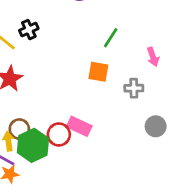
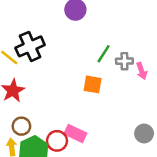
black cross: (29, 30) -> (30, 46), size x1.6
gray cross: (134, 88) -> (124, 61), moved
brown circle: (19, 129) -> (21, 126), moved

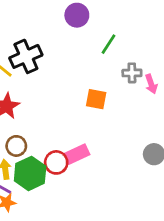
green line: (104, 54) -> (109, 44), moved
pink rectangle: (75, 133) -> (77, 154), turned -50

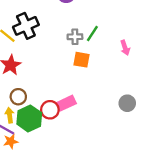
green line: (109, 44) -> (92, 33), moved
gray cross: (132, 73) -> (75, 37), moved

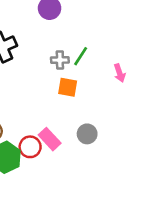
pink rectangle: (66, 103) -> (50, 139), turned 72
gray circle: (127, 103) -> (87, 134), moved

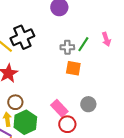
pink arrow: (120, 73) -> (106, 39), moved
red circle: (30, 147) -> (67, 124), moved

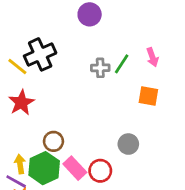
orange square: (73, 68) -> (148, 96), moved
brown circle: (15, 102) -> (53, 141), moved
pink rectangle: (59, 108) -> (75, 168), moved

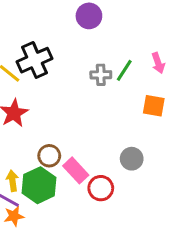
pink rectangle: (75, 168) -> (76, 170), moved

